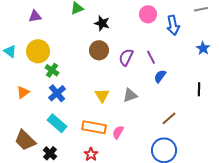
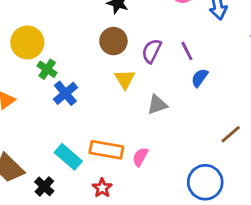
blue cross: (57, 93) -> (65, 93), moved
yellow triangle: (102, 95) -> (125, 79), moved
brown line: (169, 118) -> (231, 134), moved
cyan rectangle: (57, 123) -> (68, 157), moved

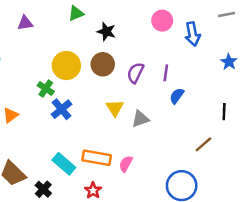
yellow circle: (27, 42) -> (66, 66), moved
purple line: (187, 51) -> (166, 73), turned 35
yellow triangle: (125, 79) -> (115, 108), moved

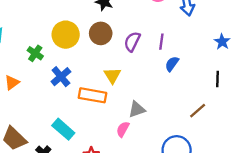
blue star: (229, 62) -> (222, 42), moved
green cross: (46, 89) -> (35, 53), moved
gray triangle: (140, 119) -> (137, 109), moved
orange rectangle: (97, 158) -> (92, 95), moved

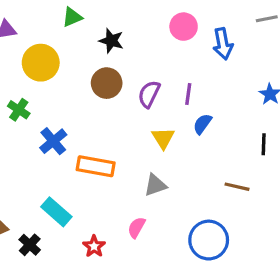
yellow circle: (66, 35) -> (41, 63), moved
yellow triangle: (112, 75) -> (163, 138), moved
brown line: (198, 111) -> (237, 187), turned 54
pink semicircle: (123, 129) -> (136, 227), moved

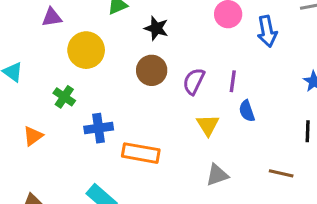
blue semicircle: (202, 124) -> (247, 111), turned -55
blue cross: (53, 141) -> (99, 128), turned 32
gray triangle: (155, 185) -> (217, 175), moved

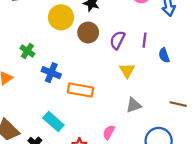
yellow circle: (86, 50) -> (61, 17), moved
blue semicircle: (247, 111) -> (164, 55), moved
blue cross: (99, 128) -> (51, 73), turned 30

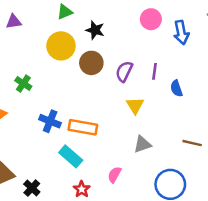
blue cross: (51, 73) -> (50, 121), moved
cyan rectangle: (53, 121) -> (71, 156), moved

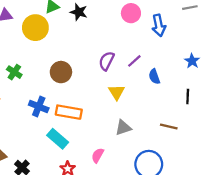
black star: (95, 30) -> (79, 12), moved
yellow circle: (61, 46) -> (35, 28), moved
brown circle: (91, 63) -> (61, 72), moved
purple line: (155, 71) -> (134, 61), turned 40

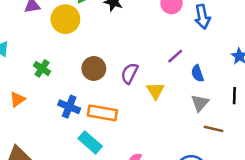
purple semicircle: (107, 61) -> (130, 73), moved
gray triangle: (123, 128) -> (200, 103), moved, turned -30

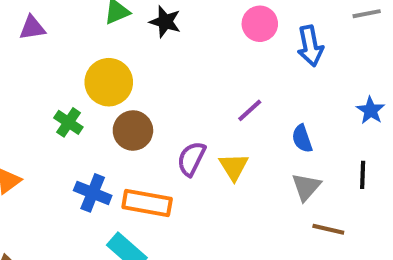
yellow circle: (65, 19) -> (109, 82), moved
purple line: (175, 56) -> (250, 110), moved
green cross: (42, 68) -> (68, 122), moved
purple semicircle: (130, 73) -> (191, 159), moved

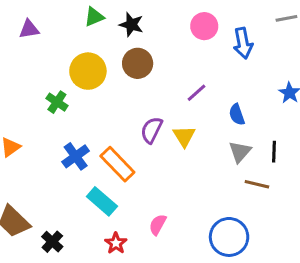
brown circle: (133, 131) -> (138, 63), moved
black line: (363, 175) -> (274, 152), moved
blue cross: (93, 193) -> (76, 156), turned 32
orange rectangle: (147, 203) -> (117, 164), turned 36

